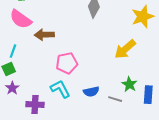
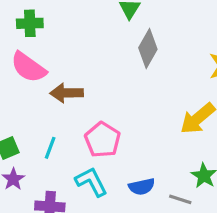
cyan line: (13, 51) -> (50, 148), moved
pink pentagon: (67, 63) -> (103, 140), turned -30

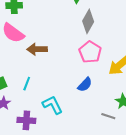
pink pentagon: (103, 140) -> (90, 52), moved
blue semicircle: (142, 187) -> (85, 85), moved, turned -35

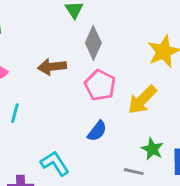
brown arrow: (37, 49) -> (52, 67), moved
cyan line: (27, 84) -> (15, 113), moved

